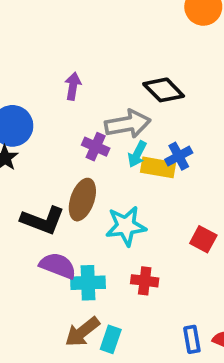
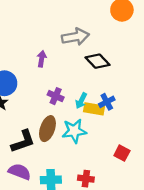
gray arrow: (128, 124) -> (75, 37), moved
black L-shape: (43, 220) -> (23, 141), turned -40
cyan star: (126, 226) -> (74, 131), moved
purple semicircle: (58, 266) -> (20, 172), moved

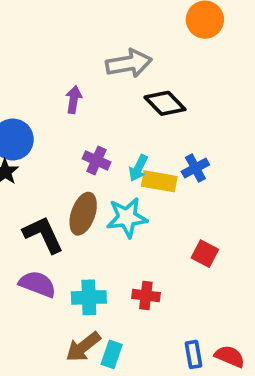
blue cross: (107, 102) -> (195, 168), moved
black L-shape: (23, 141) -> (43, 235), turned -96

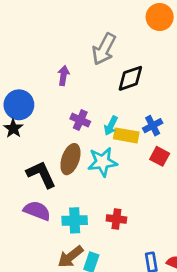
gray arrow: (129, 63) -> (104, 49), turned 128
black diamond: (165, 103) -> (130, 78), turned -64
red square: (205, 254) -> (160, 156), moved

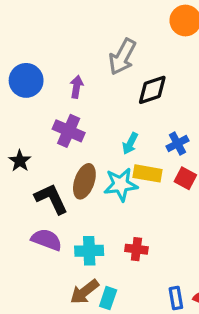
blue circle: (19, 105) -> (26, 80), moved
purple cross: (80, 120) -> (69, 131), moved, size x1.4
black star: (13, 128) -> (20, 161), moved
yellow rectangle: (126, 135) -> (148, 173), moved

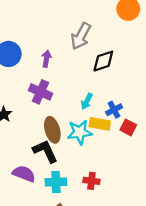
blue cross: (177, 144) -> (114, 110), moved
brown ellipse: (84, 181) -> (52, 130), turned -35
black L-shape: (51, 199) -> (45, 151), moved

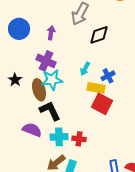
red square: (128, 127) -> (102, 104), moved, size x1.5
brown ellipse: (52, 130) -> (39, 90), moved
cyan star: (80, 132) -> (52, 80), moved
red cross: (91, 181) -> (79, 139), moved

